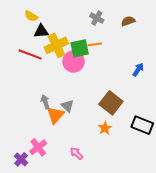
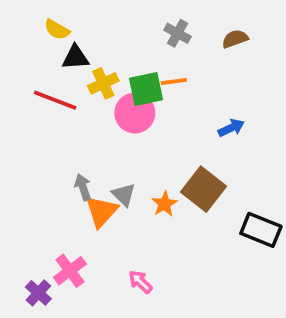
yellow cross: (56, 45) -> (103, 83), size x0.7
blue arrow: (138, 70) -> (231, 128), moved, turned 32
orange star: (105, 128) -> (164, 204), moved

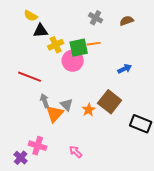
red line: (55, 100) -> (30, 77), moved
pink cross: (70, 271) -> (38, 146), turned -36

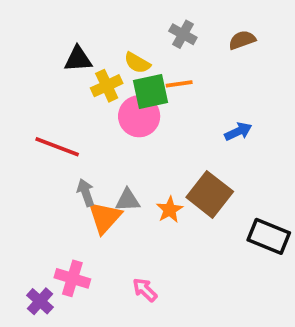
yellow semicircle: (31, 16) -> (137, 63), moved
gray triangle: (67, 105) -> (128, 200), turned -48

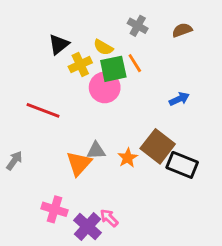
black triangle: (78, 59) -> (59, 44), turned -35
orange line: (179, 84) -> (135, 63), turned 66
gray arrow: (86, 193) -> (14, 161), moved, turned 54
black rectangle: (269, 236) -> (182, 165), moved
purple cross: (40, 301) -> (87, 227), moved, size x1.4

